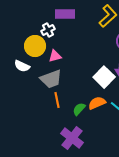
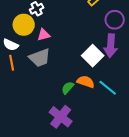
orange line: (57, 100) -> (12, 63), moved
orange semicircle: (97, 103) -> (86, 82), turned 42

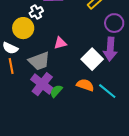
pink triangle: (44, 35) -> (60, 43), moved
green semicircle: (68, 88) -> (56, 91), moved
purple cross: (61, 117) -> (42, 84), moved

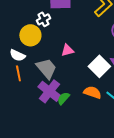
gray trapezoid: (39, 61) -> (46, 68), turned -110

